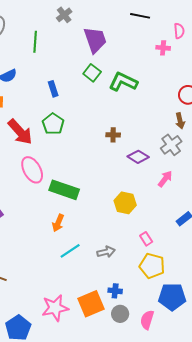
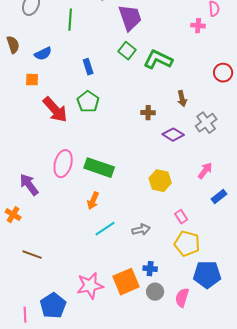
brown arrow: (180, 121) -> (182, 99), moved
pink ellipse: (32, 170) -> (63, 164), moved, turned 44
pink arrow: (165, 179) -> (205, 171), moved

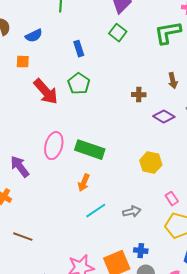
green L-shape: (158, 60) -> (168, 33), moved, turned -36

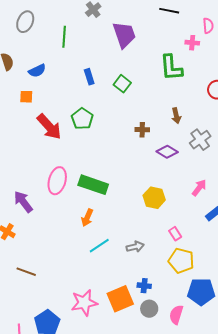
green square: (118, 33) -> (122, 84), moved
green L-shape: (168, 33) -> (171, 68), turned -84
blue rectangle: (79, 49) -> (89, 77), moved

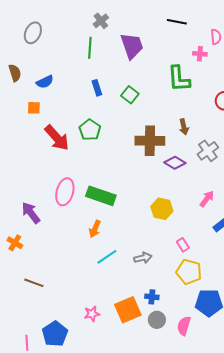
green line: (64, 37) -> (90, 48), moved
brown cross: (142, 130) -> (150, 141), size x2.0
pink star: (84, 303) -> (92, 314), size x0.6

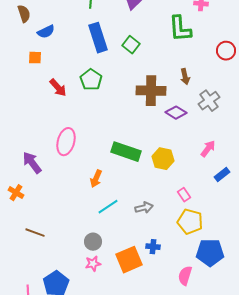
brown semicircle: (15, 73) -> (24, 14), moved
blue rectangle: (97, 88) -> (98, 38), size x1.8
red arrow: (57, 138) -> (58, 88), size x0.7
green rectangle: (101, 196) -> (126, 152), moved
gray circle: (157, 320) -> (93, 242), moved

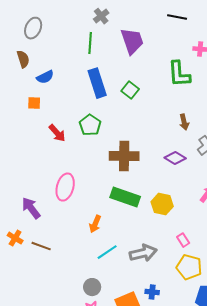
brown cross: (151, 91) -> (124, 156), moved
gray arrow: (144, 208) -> (143, 253), size x1.5
brown line: (35, 233) -> (41, 246), moved

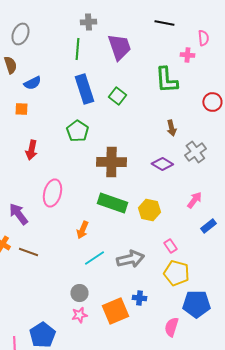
gray cross: (101, 16) -> (88, 22), turned 35
red arrow: (57, 133) -> (31, 150), moved, turned 54

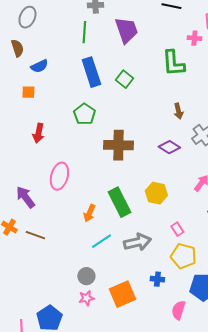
green rectangle: (112, 203) -> (119, 202), moved, turned 44
blue cross: (139, 298) -> (157, 279), moved

